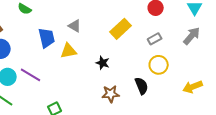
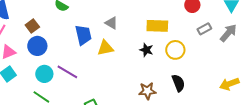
yellow rectangle: (121, 29) -> (157, 26), turned 45
gray rectangle: (155, 39) -> (204, 29), moved
black star: (103, 63) -> (146, 50), moved
yellow circle: (159, 65) -> (175, 50), moved

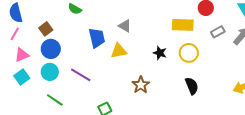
yellow rectangle: (157, 26) -> (183, 25), moved
cyan circle: (44, 74) -> (50, 72), moved
brown star: (147, 91) -> (141, 85), moved, turned -30

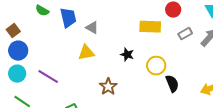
blue trapezoid: (97, 38) -> (68, 18), moved
yellow circle: (189, 53) -> (156, 66), moved
black semicircle: (192, 86) -> (172, 84), moved

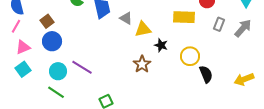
gray rectangle: (185, 34) -> (219, 24), turned -40
yellow triangle: (86, 53) -> (143, 29), moved
cyan circle: (17, 74) -> (58, 71), moved
brown star: (108, 87) -> (142, 64), moved

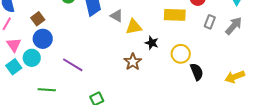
pink triangle: (23, 47) -> (14, 45), turned -42
cyan circle: (58, 71) -> (32, 58), moved
green line: (56, 92) -> (47, 90), turned -30

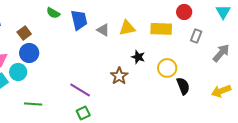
gray arrow: (234, 26) -> (221, 53), moved
yellow triangle: (134, 27) -> (127, 28), moved
purple line: (73, 65) -> (80, 90), moved

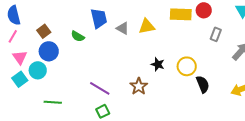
green semicircle: (53, 13) -> (78, 36), moved
yellow rectangle: (161, 29) -> (181, 14), moved
black star: (138, 57) -> (158, 64), moved
brown star: (119, 76) -> (139, 86), moved

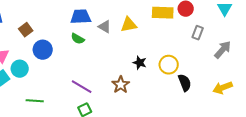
blue trapezoid: (99, 18) -> (81, 17), turned -80
green semicircle: (78, 36) -> (78, 39), moved
blue circle: (49, 51) -> (43, 50), moved

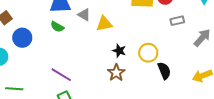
yellow triangle: (129, 25) -> (104, 24), moved
gray rectangle: (198, 33) -> (177, 21), turned 56
brown star: (121, 85) -> (116, 73), moved

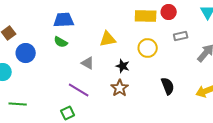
gray triangle: (84, 15) -> (88, 63), moved
yellow circle: (148, 53) -> (148, 48), moved
purple line: (61, 75) -> (79, 90), moved

